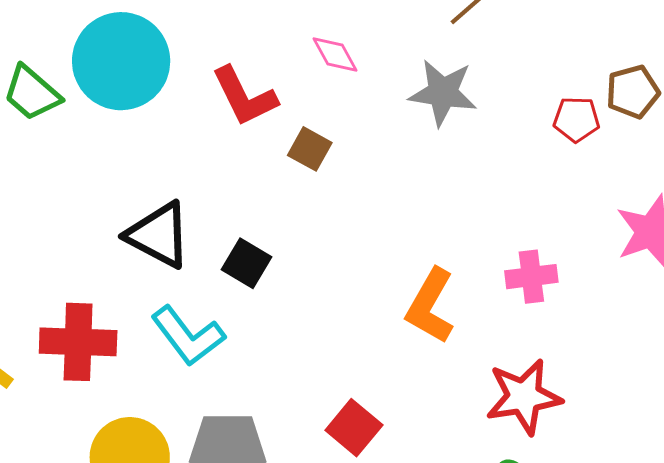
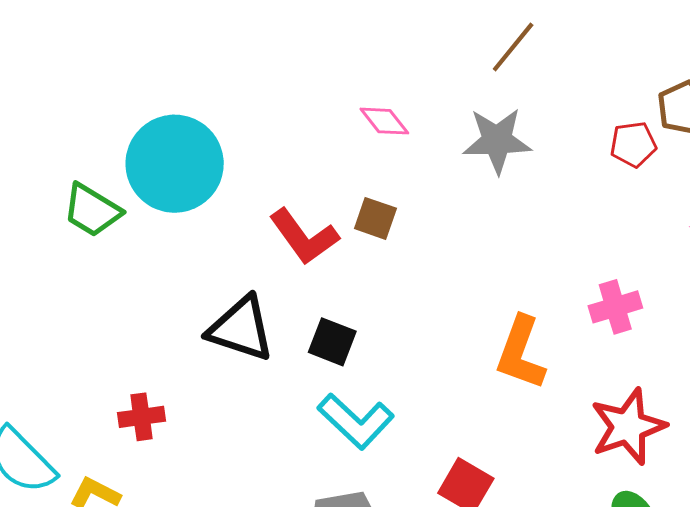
red L-shape: (244, 96) -> (304, 237), moved
cyan L-shape: (188, 336) -> (356, 421), moved
red cross: (78, 342) -> (142, 417), moved, size x0.6

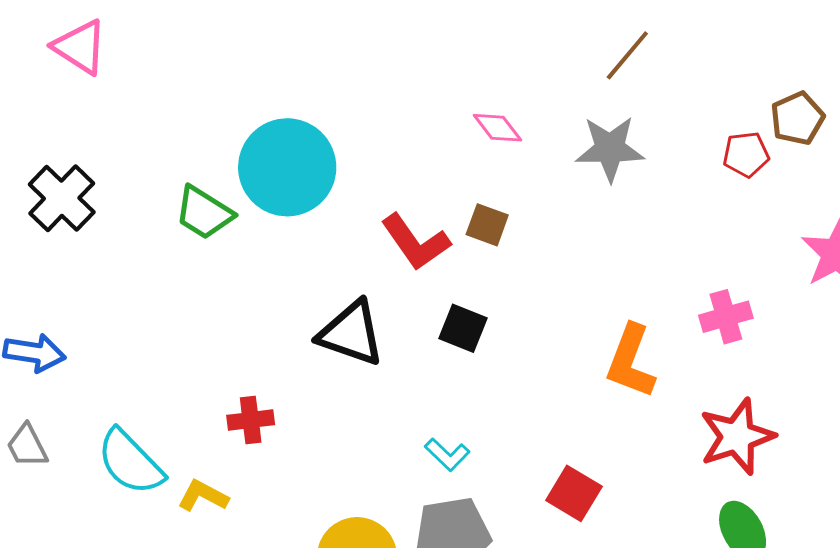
black square: (332, 342) -> (463, 328), moved
cyan L-shape: (356, 421) -> (447, 455), moved, size x0.6

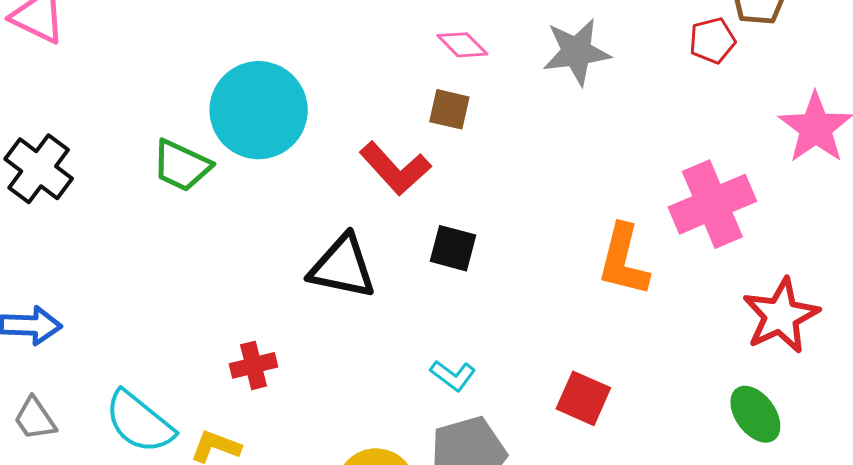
brown square: (487, 225) -> (449, 109), moved
pink cross: (726, 317) -> (712, 204), size x1.6
red star: (737, 437) -> (781, 316), moved

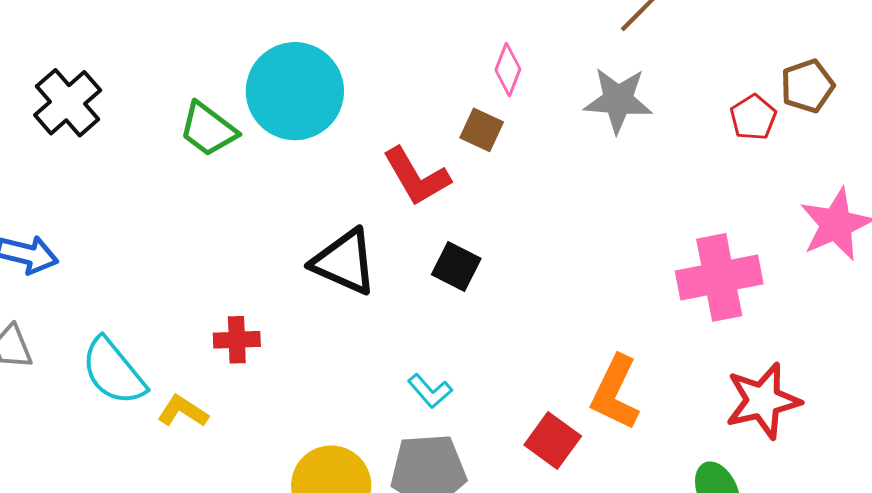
red pentagon: (712, 41) -> (753, 117), turned -30
pink diamond: (462, 45) -> (508, 70), turned 54
orange L-shape: (623, 260) -> (615, 393), moved

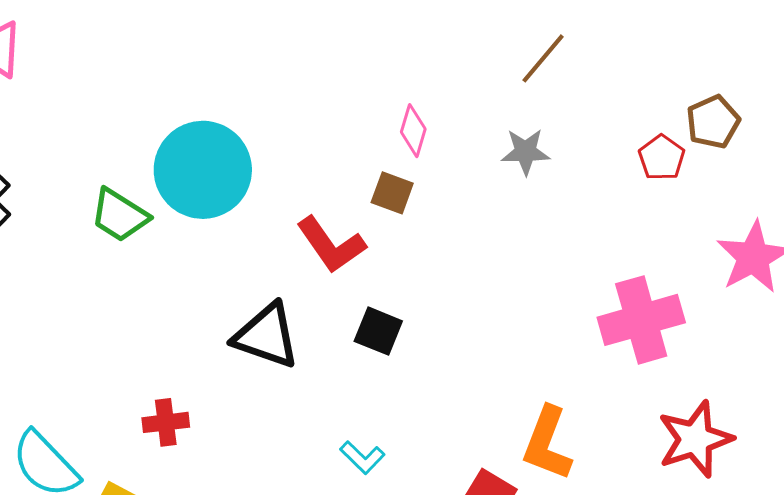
gray star: (618, 100) -> (526, 152), size x0.7

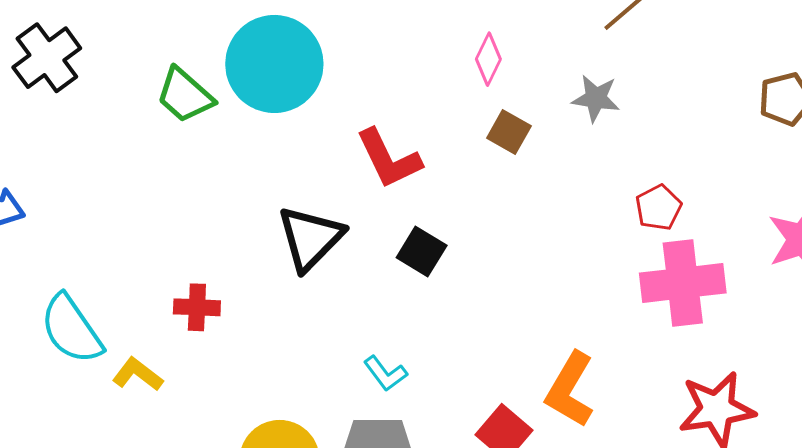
red pentagon: (662, 158) -> (658, 208), moved
brown square: (392, 193) -> (509, 132), moved
black triangle: (266, 336) -> (310, 238), turned 46

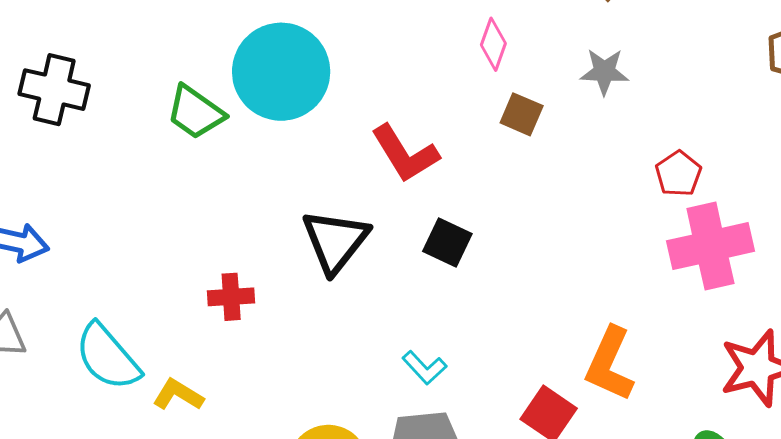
black cross: (47, 58) -> (54, 90), turned -34
red cross: (197, 307) -> (231, 297), moved

